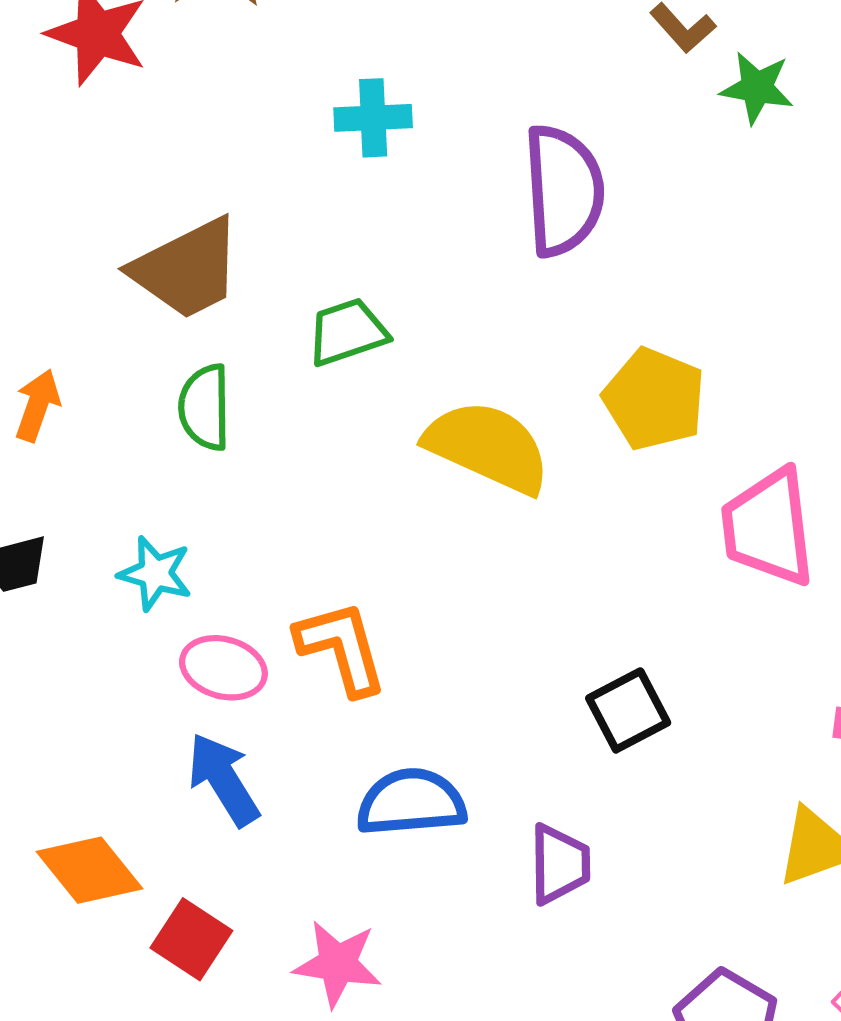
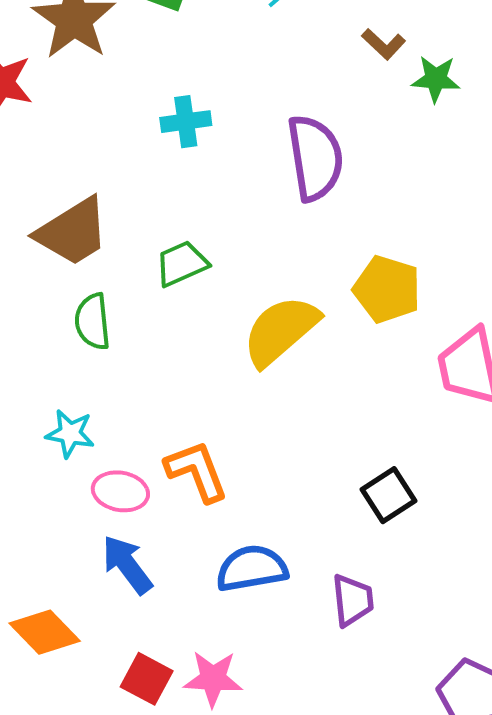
yellow semicircle: (488, 447) -> (281, 331), turned -60
red square: (191, 939) -> (147, 679), moved

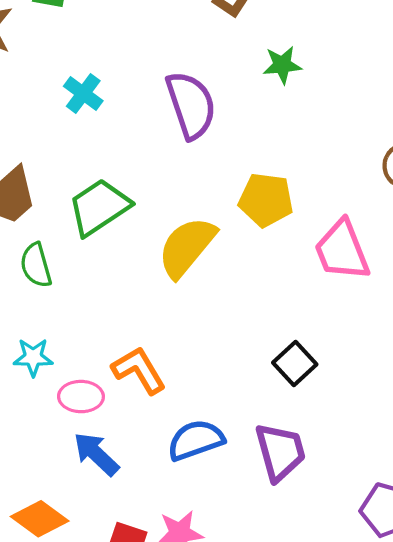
green star: (436, 79) -> (282, 65), moved
cyan cross: (186, 122) -> (83, 94), turned -36
green trapezoid: (182, 264) -> (99, 207), size x1.5
purple trapezoid: (353, 600) -> (280, 452), size x1.4

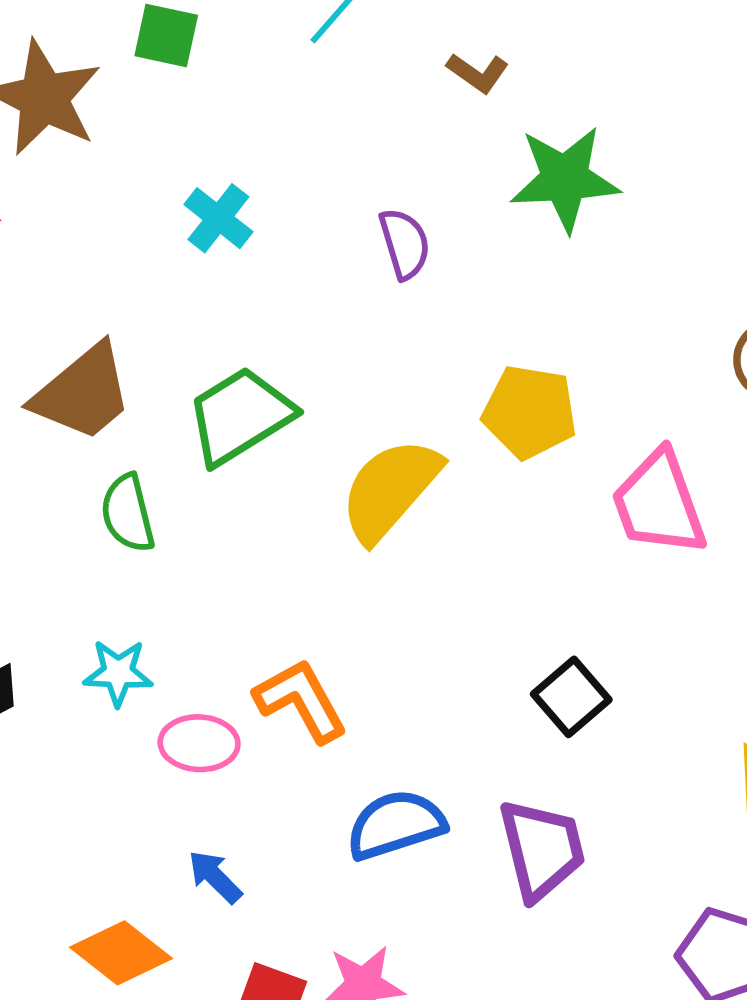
green star: (282, 65) -> (565, 179), size x1.6
purple semicircle: (191, 105) -> (405, 244), size x0.6
blue arrow: (96, 454) -> (215, 877), moved, size x0.7

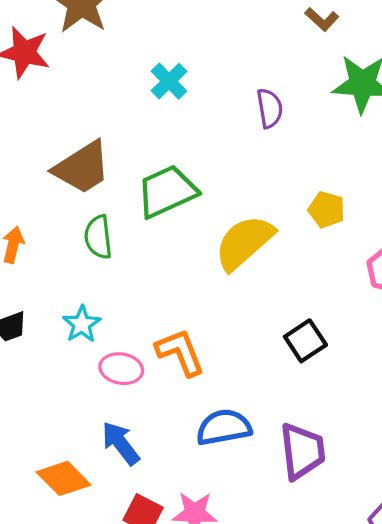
yellow pentagon: (530, 412) -> (327, 210), size x0.7
cyan star: (118, 673) -> (82, 324), turned 30
black square: (571, 697) -> (305, 341), moved
blue arrow: (215, 877) -> (121, 443), size x1.4

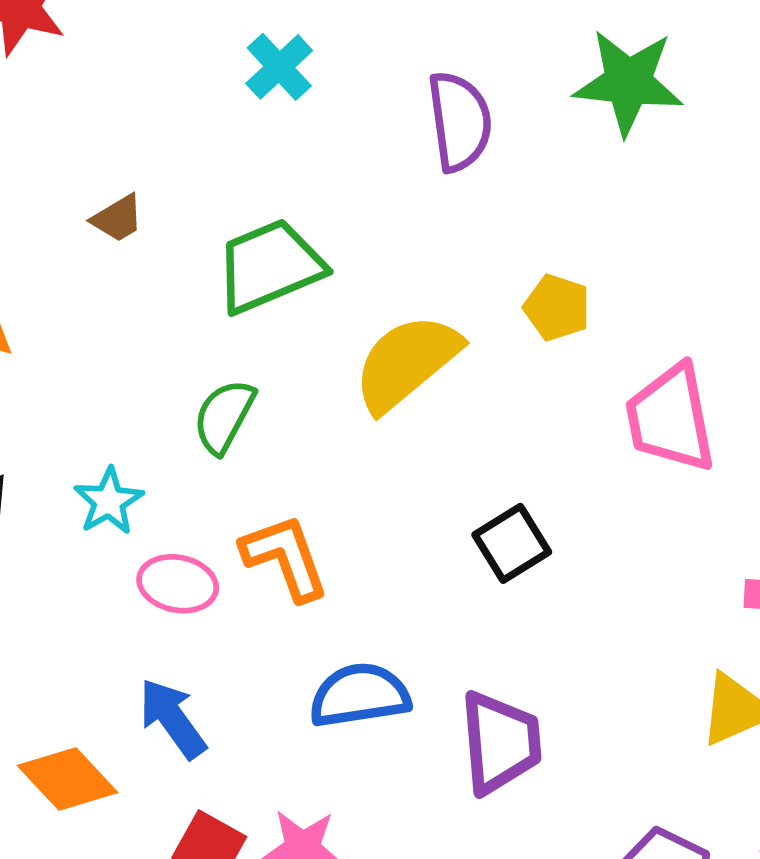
purple semicircle: (270, 108) -> (460, 121), size x1.4
brown trapezoid: (82, 168) -> (118, 218), size x0.5
green semicircle: (98, 237) -> (224, 416), moved, turned 33

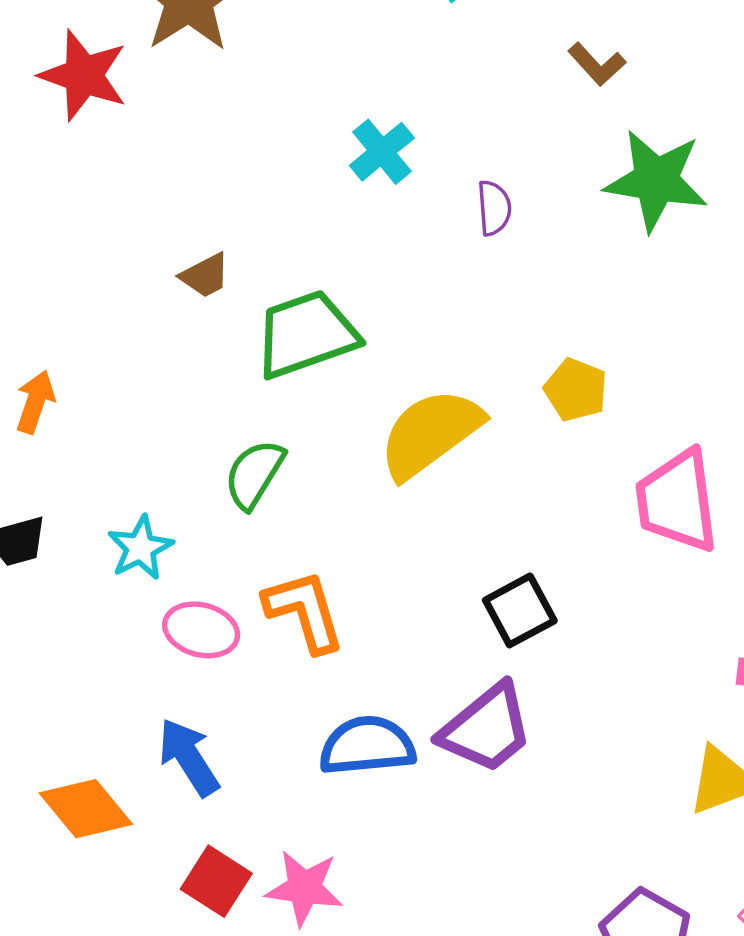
cyan cross: (279, 67) -> (382, 152), moved
purple semicircle: (460, 121) -> (494, 208), size x0.6
brown trapezoid: (118, 218) -> (205, 276), moved
purple trapezoid: (500, 742) -> (486, 728), moved, turned 52

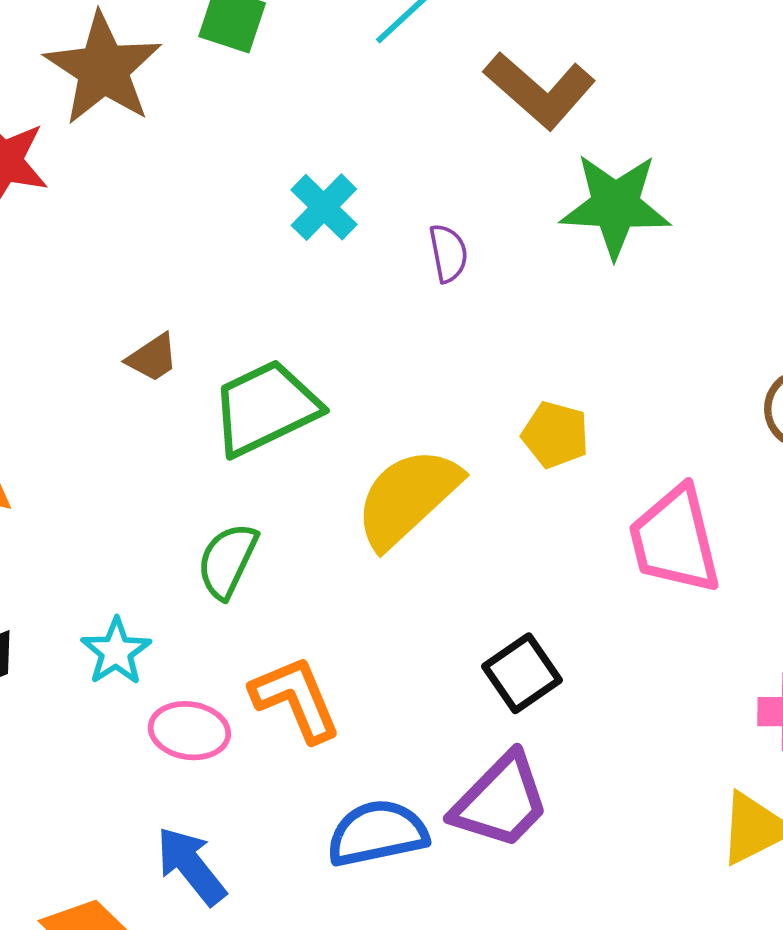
brown L-shape: (597, 64) -> (540, 90), size x1.8

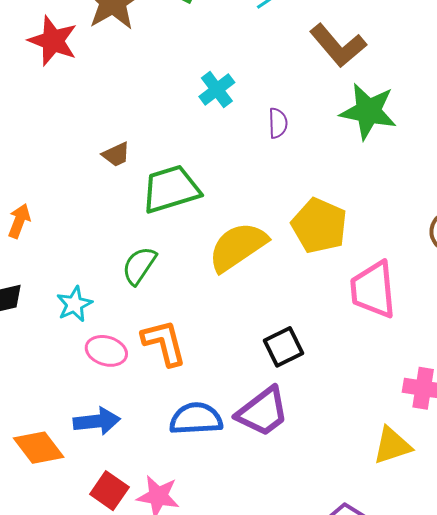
yellow pentagon: (555, 435) -> (319, 226), size x1.6
blue arrow: (191, 866) -> (97, 421), turned 114

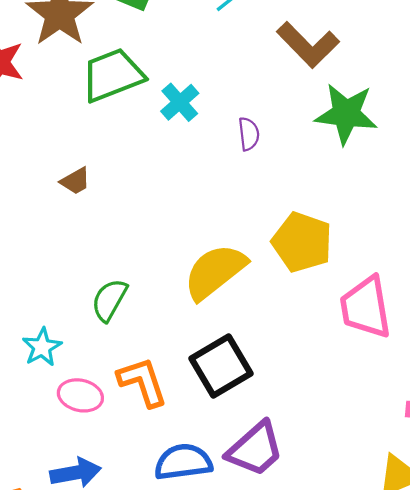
green trapezoid: (171, 189) -> (113, 75), moved
black square: (284, 347) -> (221, 366), moved, size x1.4

